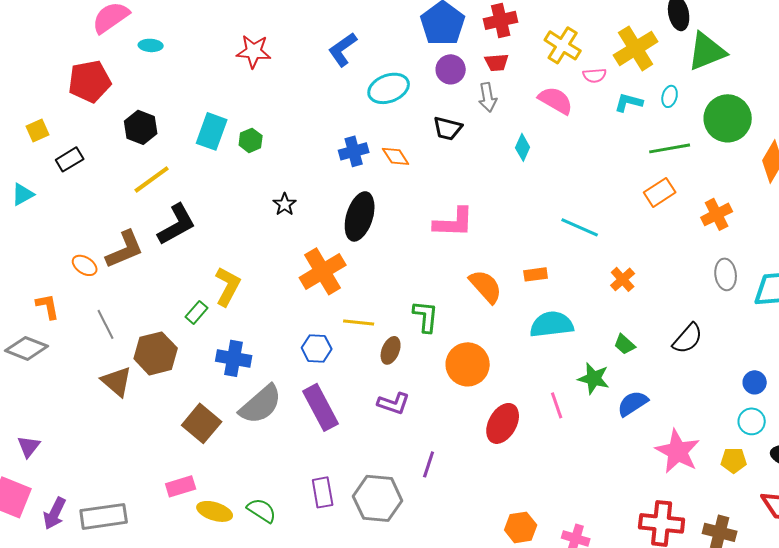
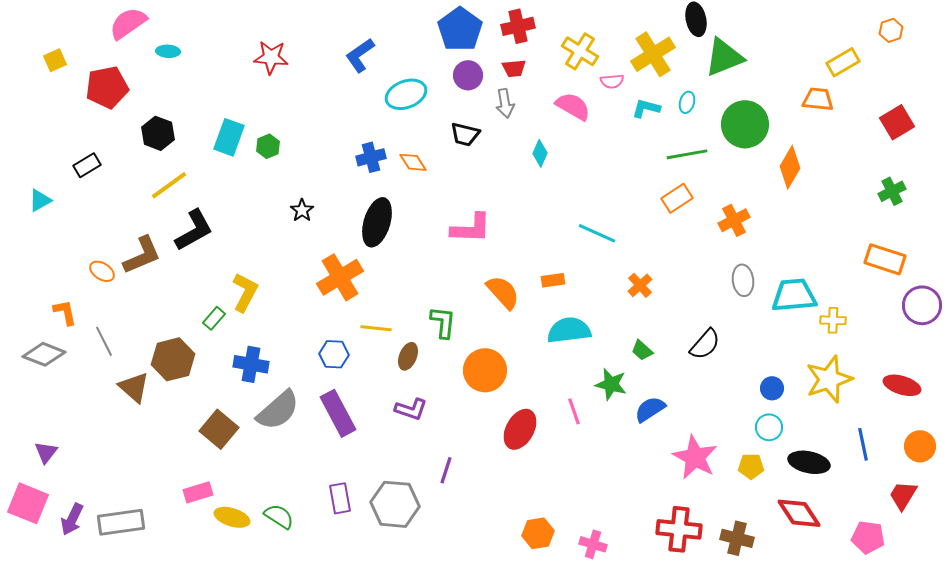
yellow square: (38, 130) -> (55, 60), moved
gray line: (106, 324) -> (104, 341), moved

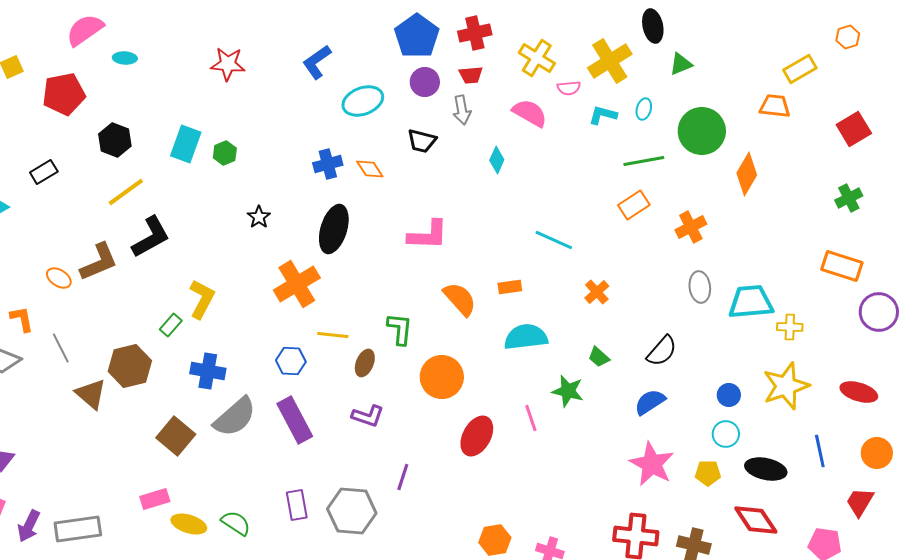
green triangle: (724, 57) -> (681, 64), size x0.6
blue semicircle: (650, 409) -> (650, 402), moved

